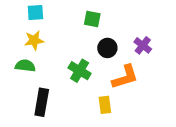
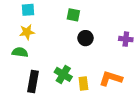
purple cross: (143, 45) -> (126, 39), moved, turned -32
green cross: (80, 71) -> (63, 74), moved
orange L-shape: (125, 77) -> (111, 78), moved, turned -145

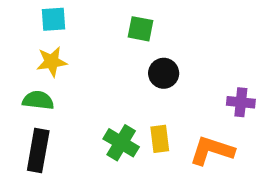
purple cross: (126, 39) -> (241, 102), moved
black rectangle: (33, 81) -> (38, 150), moved
yellow rectangle: (83, 84) -> (160, 139), moved

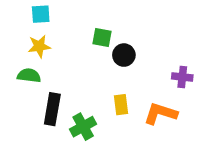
green square: (140, 29) -> (102, 38), moved
green cross: (121, 143) -> (83, 127), moved, turned 30
black rectangle: (38, 150) -> (52, 109), moved

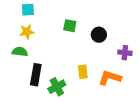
black circle: (124, 55) -> (99, 35), moved

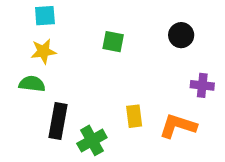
black circle: (99, 35) -> (181, 35), moved

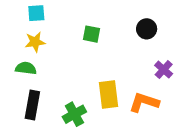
purple cross: (202, 85) -> (164, 70), turned 36
yellow rectangle: (134, 116) -> (109, 94), size x1.5
black rectangle: (58, 121) -> (32, 105), moved

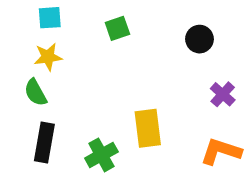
green square: (91, 34) -> (117, 28), moved, turned -30
green semicircle: (26, 68) -> (35, 93), turned -126
orange L-shape: (144, 102) -> (221, 151), moved

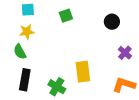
green cross: (101, 155) -> (57, 87), turned -30

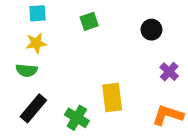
green semicircle: (20, 52) -> (27, 70), turned -56
black rectangle: (25, 80) -> (33, 108), turned 30

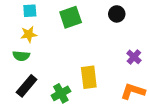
green square: (89, 21) -> (71, 17), size x1.5
black circle: (151, 30) -> (117, 14), moved
green cross: (77, 118) -> (61, 93), turned 30

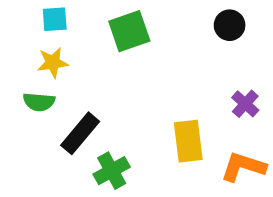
black circle: (117, 14) -> (230, 25), moved
yellow rectangle: (89, 77) -> (188, 141), moved
black rectangle: (27, 86) -> (80, 133), moved

